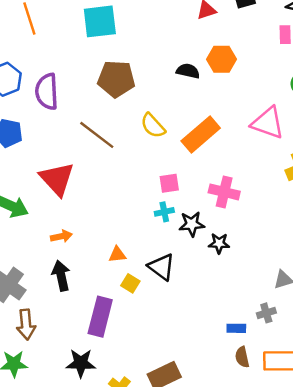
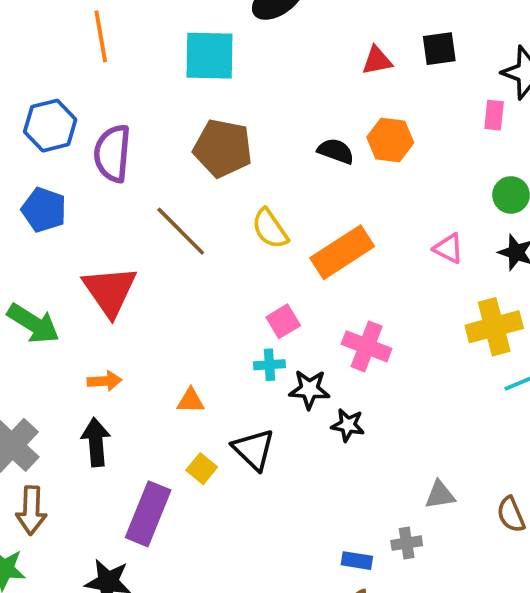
pink triangle: (268, 123) -> (449, 248), size x0.6
pink square: (169, 183) -> (283, 321), turned -30
orange triangle: (117, 255) -> (191, 401), moved

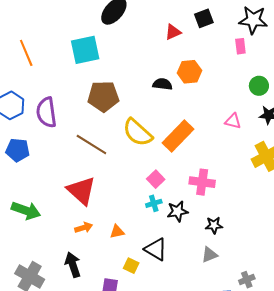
yellow semicircle: (270, 229) -> (138, 133), size x1.4
red triangle: (110, 291) -> (81, 191), moved
orange arrow: (105, 381) -> (84, 228), moved
black star: (348, 425) -> (214, 225), moved
gray triangle: (440, 495) -> (209, 255), moved

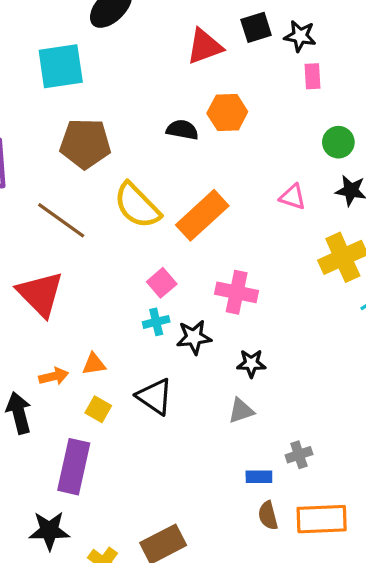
black star: (253, 20) -> (300, 36), moved, size x0.7
red triangle: (173, 32) -> (205, 46), size x1.4
orange arrow: (84, 228) -> (54, 376), moved
yellow square: (131, 266) -> (98, 409), moved

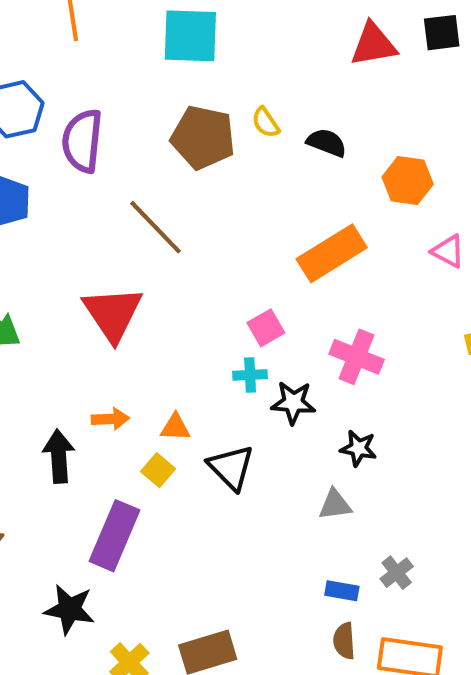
orange hexagon: (227, 112) -> (408, 181), moved
yellow semicircle: (137, 206) -> (266, 123), moved, size x0.5
orange triangle: (94, 364) -> (175, 427), moved
gray cross: (299, 455) -> (397, 573), turned -30

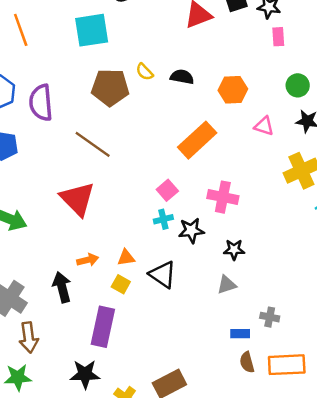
gray cross: (397, 573) -> (270, 317), turned -30

